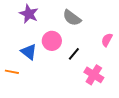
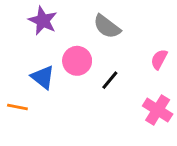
pink cross: (94, 75) -> (158, 110), moved

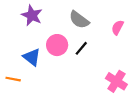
pink semicircle: (159, 59) -> (118, 27), moved
black line: (110, 80) -> (81, 48), moved

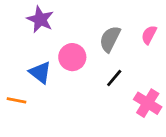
gray semicircle: (79, 20) -> (110, 39), moved, turned 80
black line: (81, 48) -> (114, 78), moved

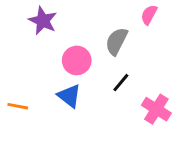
pink semicircle: (149, 35) -> (149, 15), moved
blue triangle: (40, 72) -> (69, 96), moved

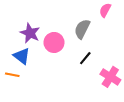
purple star: (43, 21) -> (30, 33), moved
blue triangle: (69, 96) -> (22, 56), moved

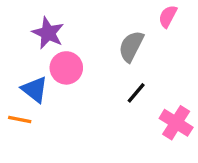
purple star: (30, 33) -> (48, 33), moved
pink circle: (54, 42) -> (66, 68), moved

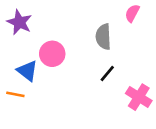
purple star: (48, 33) -> (19, 22), moved
gray semicircle: (131, 46) -> (103, 37), turned -30

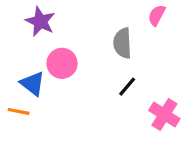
purple star: (19, 22) -> (40, 21), moved

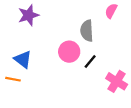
purple star: (40, 21) -> (28, 15), turned 30
pink circle: (62, 63) -> (69, 52), moved

